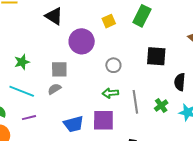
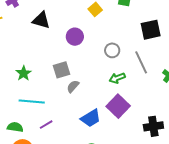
purple circle: (82, 41) -> (75, 37), size x0.7
gray semicircle: (54, 89) -> (73, 86), moved
gray line: (135, 102) -> (141, 62), moved
purple square: (103, 120) -> (118, 106), turned -30

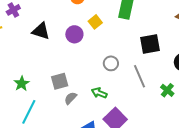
purple circle: (75, 37) -> (74, 34), moved
green arrow: (117, 78) -> (99, 93), moved, turned 42
cyan line: (32, 101) -> (29, 112), turned -70

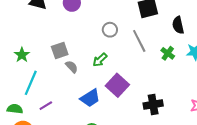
green arrow: (99, 93) -> (100, 60), turned -63
gray semicircle: (71, 98) -> (72, 67), turned 96

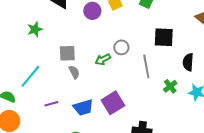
green star: (22, 55) -> (35, 29), moved
green arrow: (100, 60) -> (103, 59), moved
purple line: (46, 106) -> (51, 104), moved

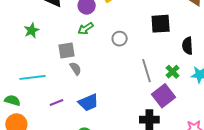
green arrow: (103, 59) -> (86, 29), moved
gray line: (146, 66) -> (146, 71), moved
cyan line: (30, 76) -> (32, 77), turned 50
purple square: (113, 103) -> (163, 96), moved

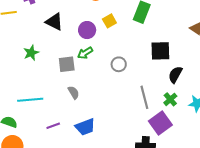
black semicircle: (188, 46) -> (175, 75), moved, turned 30
gray square: (67, 50) -> (67, 64), moved

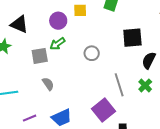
yellow square: (109, 21) -> (80, 10), turned 32
black triangle: (54, 22) -> (19, 24), moved
purple square: (160, 123) -> (103, 110), moved

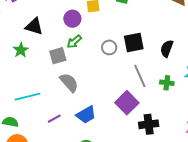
black square: (132, 38) -> (134, 42), moved
gray semicircle: (48, 84) -> (69, 83), size x1.5
green cross: (145, 85) -> (167, 83), moved, turned -32

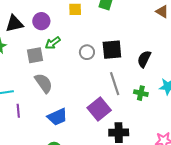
purple circle: (72, 19) -> (41, 21), moved
black triangle: (34, 26) -> (14, 24), turned -36
purple line: (54, 119) -> (18, 111), moved, turned -72

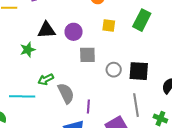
green arrow: (53, 43) -> (46, 79), moved
gray square: (35, 55) -> (87, 55), moved
purple line: (18, 111) -> (88, 107), moved

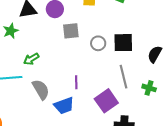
gray semicircle: (66, 93) -> (41, 89), moved

